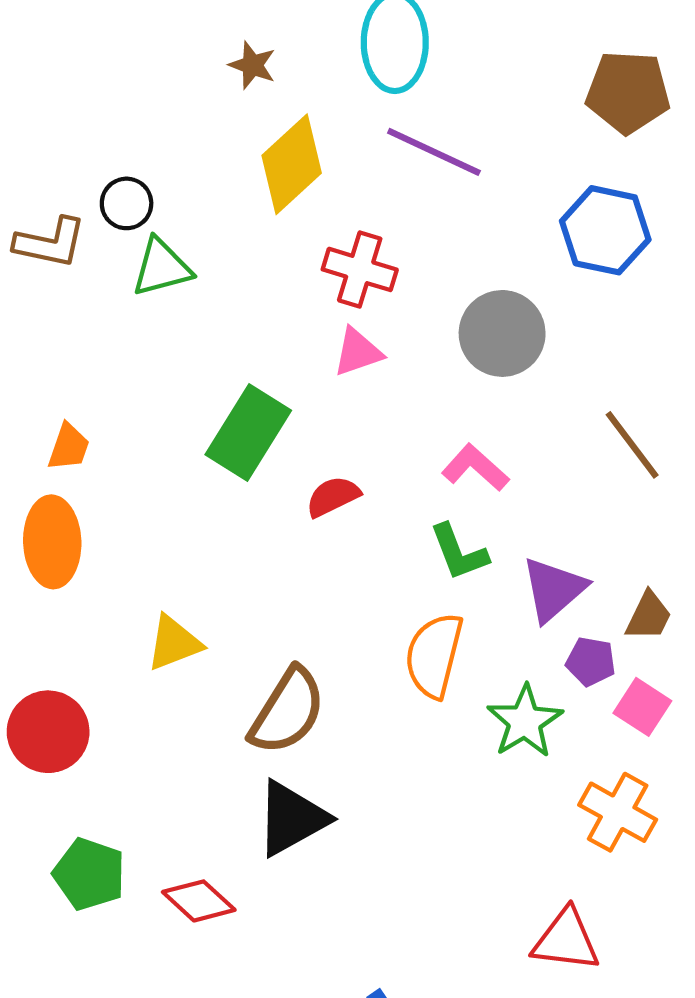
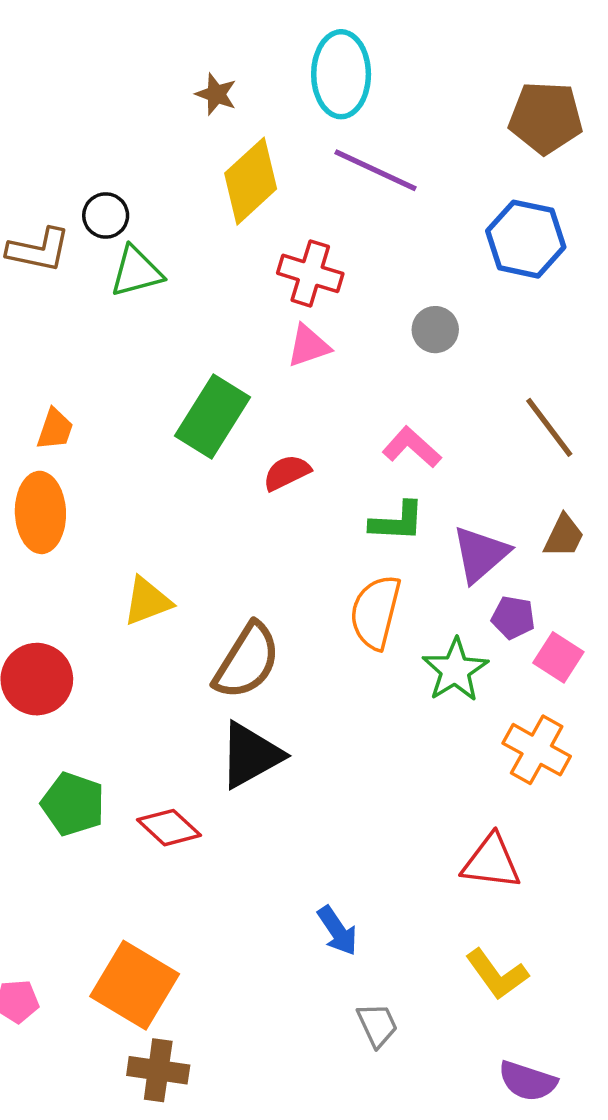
gray circle: (502, 333) -> (435, 330), size x0.6
green L-shape: (459, 552) -> (397, 522), turned -66
brown trapezoid: (649, 616) -> (564, 536), moved

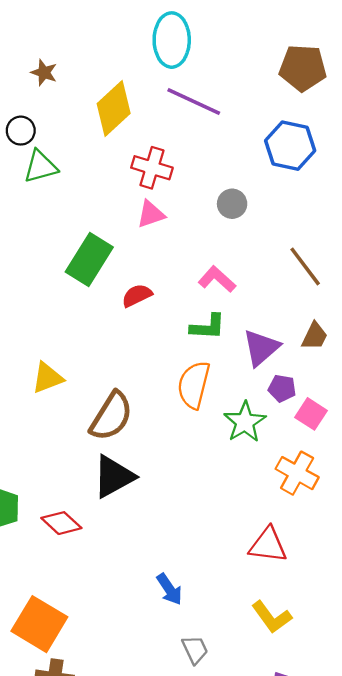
brown star: (216, 94) -> (44, 73), moved

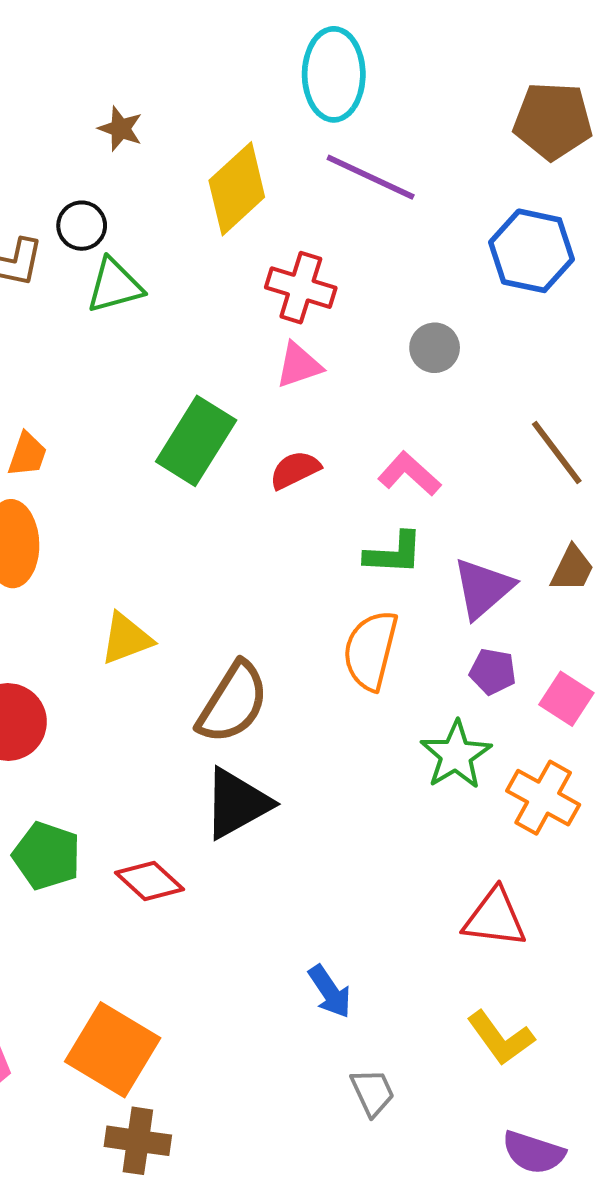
red semicircle: (137, 295) -> (295, 470), moved
purple pentagon: (282, 388) -> (493, 672), moved
green star: (245, 422) -> (456, 755), moved

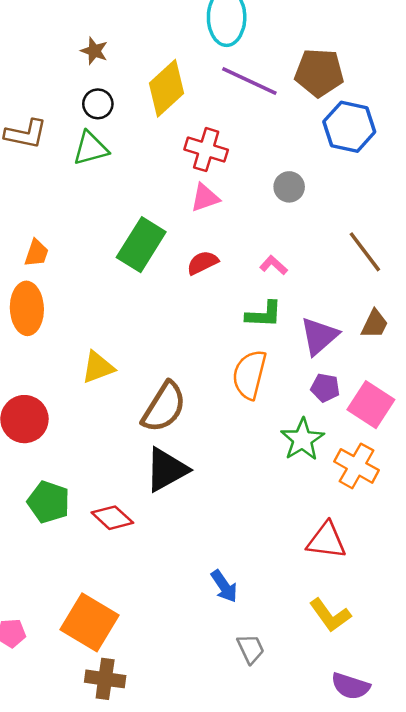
brown pentagon: (553, 121) -> (319, 73), moved
black circle: (82, 226) -> (98, 104), moved
pink L-shape: (409, 474) -> (273, 265), size x0.7
pink square: (566, 699) -> (371, 405), size x1.4

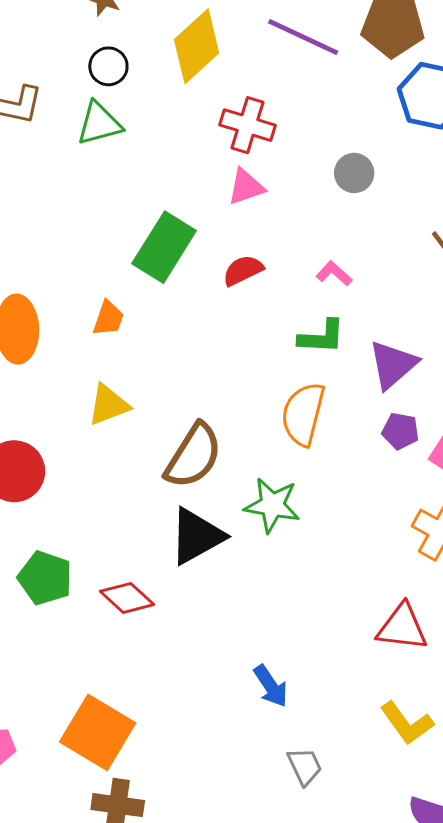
orange trapezoid: (37, 253) -> (108, 318), moved
green star: (302, 440) -> (272, 505), moved, turned -30

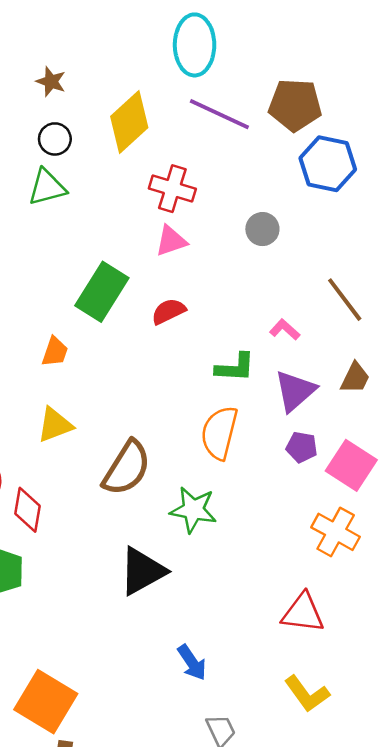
pink L-shape: (334, 273) -> (285, 330), moved
black triangle: (197, 536) -> (142, 571), moved
red diamond: (127, 598) -> (27, 510), moved, turned 57

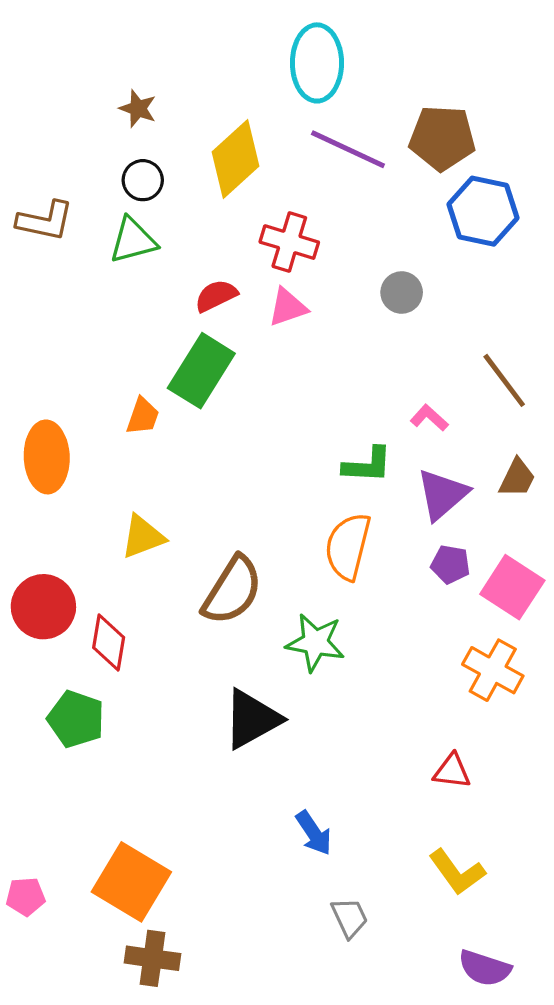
red semicircle: (168, 311) -> (216, 296), moved
orange trapezoid: (55, 352) -> (143, 416), moved
red triangle: (303, 613) -> (452, 771), size x0.7

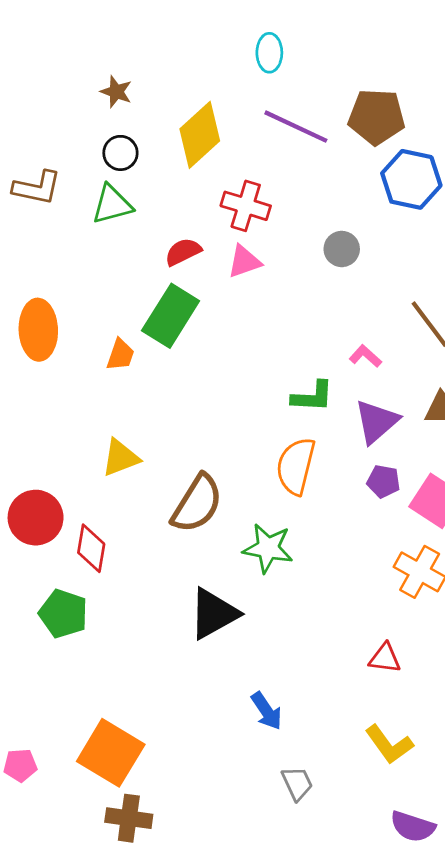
cyan ellipse: (317, 63) -> (269, 53), size x0.6
orange ellipse: (47, 457) -> (38, 330), moved

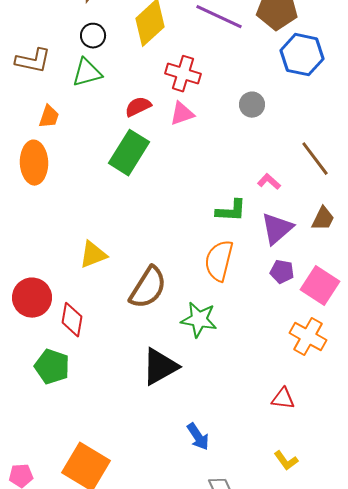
orange trapezoid: (120, 355) -> (49, 117), moved
yellow L-shape: (389, 744) -> (286, 461), size x0.7

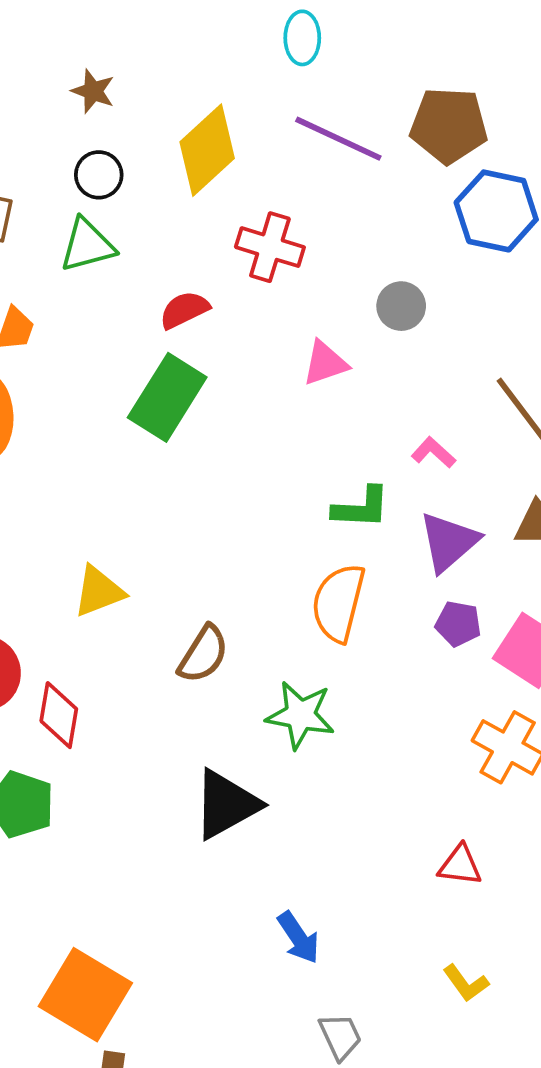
pink triangle: (182, 114) -> (325, 363), moved
brown semicircle: (148, 288) -> (203, 654), size x0.7

